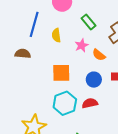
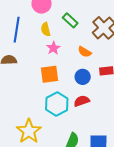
yellow semicircle: (56, 35) -> (46, 29), moved
pink star: (82, 45) -> (53, 48), moved

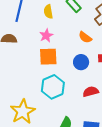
pink star: (53, 48) -> (46, 36), moved
red semicircle: (82, 101) -> (91, 92), moved

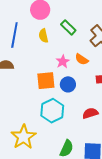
pink star: (46, 36) -> (63, 62), moved
blue circle: (81, 62) -> (68, 84), moved

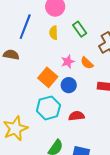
orange square: (46, 81) -> (48, 77), turned 36
red semicircle: (90, 113) -> (76, 116), moved

